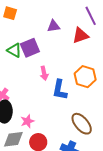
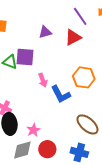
purple square: (30, 48) -> (25, 57), turned 36
blue L-shape: (60, 90) -> (61, 94), turned -30

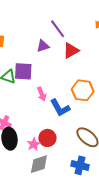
purple line: (80, 16) -> (58, 29), moved
red circle: (47, 149) -> (47, 138), moved
gray diamond: (22, 150) -> (39, 164), moved

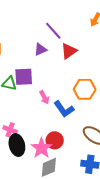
pink star: (34, 144) -> (41, 148), size x1.5

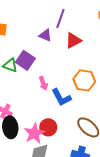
purple line: (53, 31) -> (60, 18), turned 54
purple triangle: (40, 49) -> (45, 35), turned 40
purple square: (24, 77) -> (25, 60), turned 30

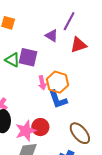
purple square: (25, 60) -> (28, 57), turned -30
orange hexagon: (84, 80) -> (57, 82), moved

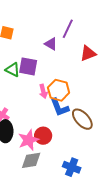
red triangle: (78, 45) -> (88, 53), moved
brown ellipse: (80, 133) -> (82, 119), moved

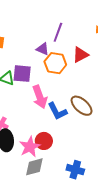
orange hexagon: (59, 90) -> (55, 63), moved
pink arrow: (43, 91) -> (40, 97), size x1.6
brown ellipse: (82, 119) -> (82, 106), moved

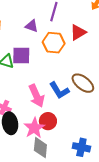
purple triangle: (43, 49) -> (32, 26), moved
pink arrow: (40, 97) -> (37, 96), moved
gray diamond: (34, 167) -> (40, 148), turned -65

